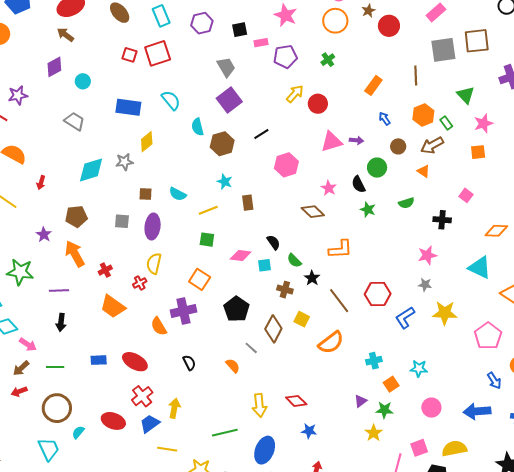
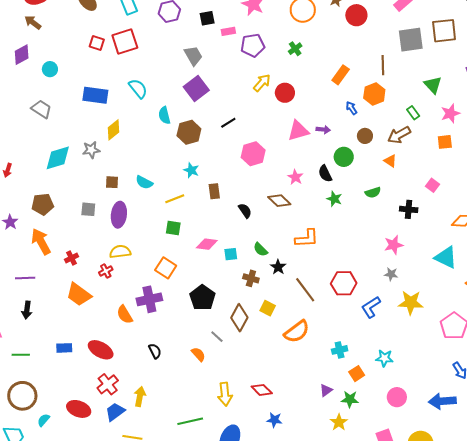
orange hexagon: (423, 115) -> (374, 94), moved
black semicircle: (273, 242) -> (245, 211), moved
yellow semicircle: (154, 264) -> (120, 252), turned 70

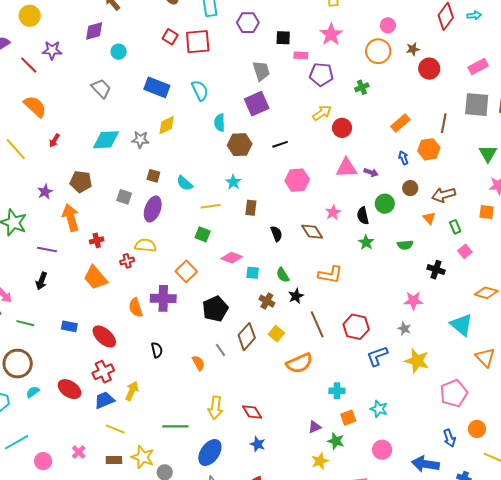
green rectangle: (413, 113) -> (455, 227), moved

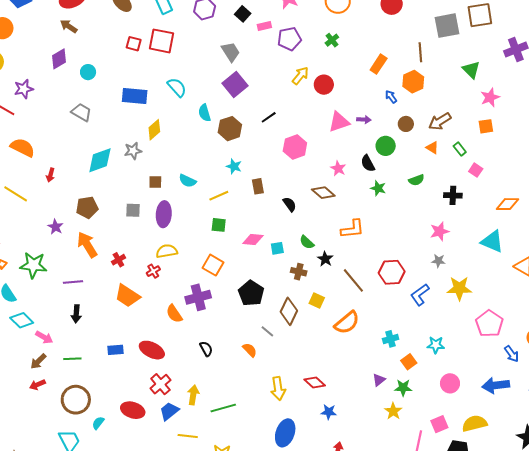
black square: (283, 38) -> (243, 14), turned -35
red square: (198, 42) -> (162, 41), turned 32
pink pentagon: (454, 393) -> (489, 324), moved
green line: (175, 426) -> (223, 408), moved

